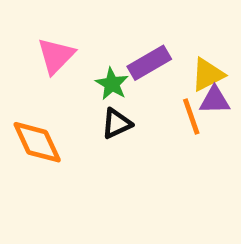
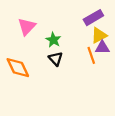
purple rectangle: (149, 63) -> (93, 18), moved
black triangle: (117, 124) -> (56, 59), turned -48

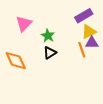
black triangle: (56, 59) -> (50, 53), turned 40

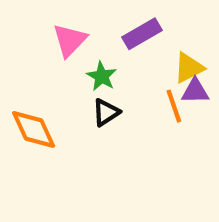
purple rectangle: (84, 16) -> (142, 34), moved
pink triangle: (24, 24) -> (70, 40), moved

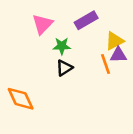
green star: (102, 76) -> (62, 46), turned -30
orange diamond: (34, 129) -> (21, 99), moved

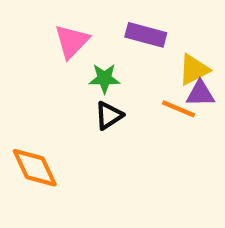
purple rectangle: (86, 20) -> (146, 35), turned 45
orange line: (105, 64) -> (179, 109), turned -48

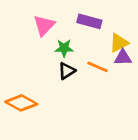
orange line: (179, 109) -> (97, 67), moved
orange diamond: (35, 168) -> (21, 103), turned -36

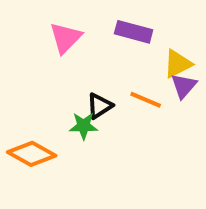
green star: (64, 48) -> (84, 126), moved
purple triangle: (123, 58) -> (184, 86), turned -48

